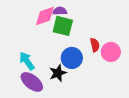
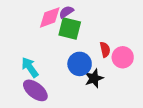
purple semicircle: (60, 11) -> (66, 12), turned -32
black star: (58, 73) -> (94, 78), moved

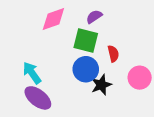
purple semicircle: (66, 12) -> (94, 17), moved
green square: (70, 29) -> (86, 41), moved
pink circle: (123, 57) -> (140, 78), moved

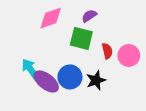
blue circle: (86, 69) -> (70, 77), moved
pink circle: (140, 78) -> (129, 55), moved
purple ellipse: (38, 98) -> (46, 81), moved

